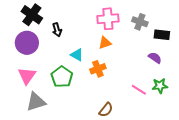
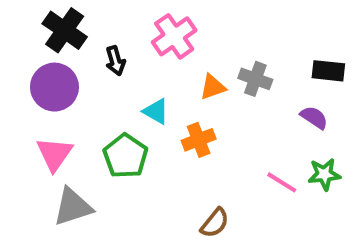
pink cross: (108, 19) -> (174, 36), moved, turned -30
gray cross: (140, 22) -> (255, 79), moved

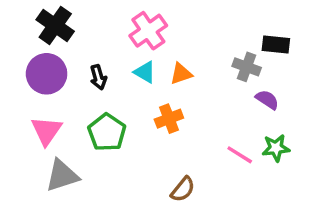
black arrow: (115, 61) -> (98, 77), moved
black rectangle: (328, 71) -> (276, 44), moved
gray cross: (255, 79) -> (247, 67), moved
cyan triangle: (156, 111) -> (145, 72), moved

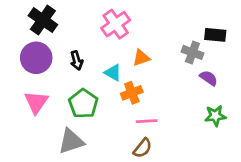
cyan triangle: (145, 72) -> (113, 73), moved
pink line: (240, 155) -> (147, 121), moved, turned -35
gray triangle: (62, 176) -> (71, 141), moved

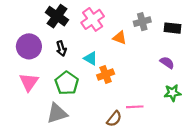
black cross: (43, 20) -> (57, 16), moved
gray cross: (192, 52) -> (142, 22), moved, turned -35
orange triangle: (141, 58) -> (120, 38), moved, turned 40
pink line: (147, 121) -> (135, 107), moved

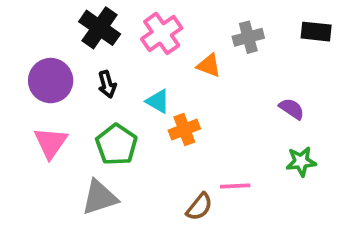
black rectangle: (172, 28) -> (316, 32), moved

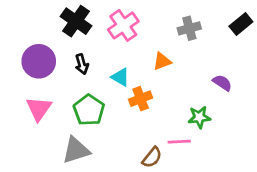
black rectangle: (316, 32) -> (241, 24), turned -45
orange triangle: (209, 65) -> (162, 61), moved, turned -42
green star: (301, 162) -> (199, 117), moved

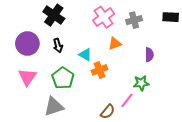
black rectangle: (241, 24) -> (171, 17), turned 42
pink cross: (123, 25) -> (104, 17), moved
purple semicircle: (222, 83) -> (149, 55), moved, turned 56
pink line: (179, 142) -> (127, 100), turned -49

